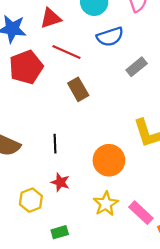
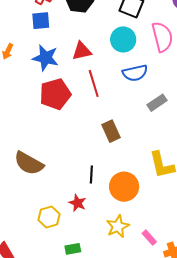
red line: (66, 52) -> (94, 83), turned 44
brown rectangle: (78, 89) -> (111, 131), moved
black line: (55, 144) -> (91, 174), moved
pink rectangle: (141, 213) -> (149, 238), size x0.7

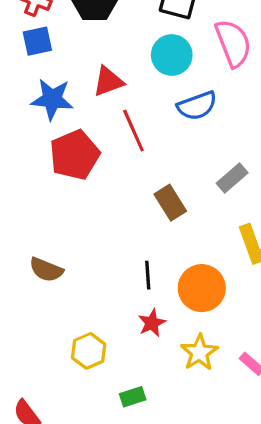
gray rectangle: (157, 103) -> (232, 178), moved
brown semicircle: (29, 163) -> (46, 270), size x0.7
red star: (77, 203) -> (152, 323), moved, turned 30

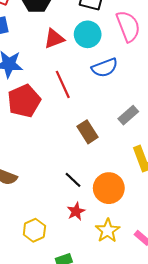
red triangle: (108, 81) -> (54, 39), moved
black line: (148, 275) -> (73, 180), turned -42

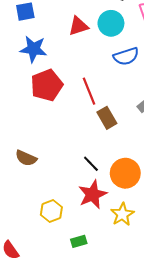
red line: (63, 84) -> (89, 91), moved
red star: (76, 211) -> (93, 194), size x1.6

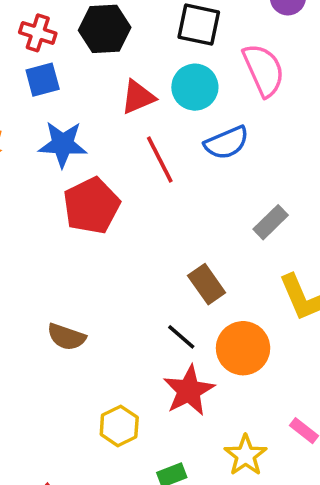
red line: (89, 91) -> (160, 160), moved
brown rectangle: (107, 118) -> (207, 284), moved
yellow star: (122, 214) -> (246, 455), moved

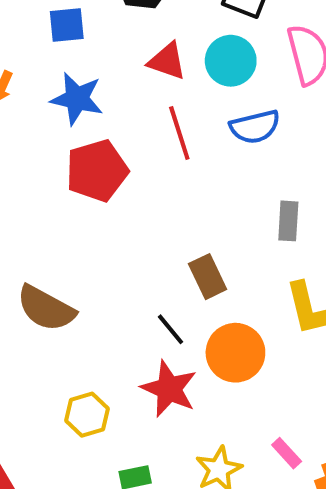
red triangle: (138, 97) -> (167, 61), turned 33
gray rectangle: (271, 222) -> (288, 221), turned -52
brown semicircle: (66, 337) -> (46, 308), size x1.4
red star: (189, 391) -> (169, 389), turned -30

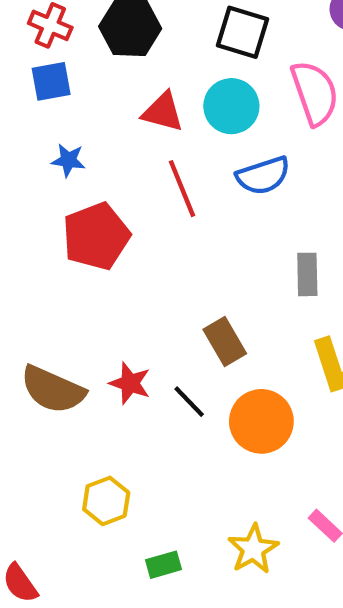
blue star: (77, 99) -> (68, 160), size x0.6
red star: (169, 389) -> (130, 383), moved, size x0.7

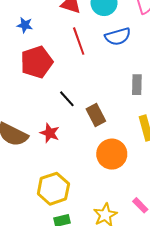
black line: (189, 402) -> (67, 99), moved
yellow hexagon: (106, 501) -> (53, 189), moved, size x1.4

